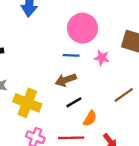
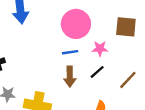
brown arrow: (66, 80) -> (70, 77), turned -60
black line: (74, 102) -> (97, 72), moved

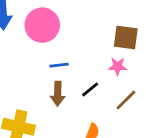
pink circle: (76, 24) -> (42, 25), moved
pink star: (100, 49) -> (118, 66), moved

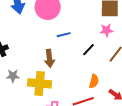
brown arrow: (58, 94) -> (49, 58), moved

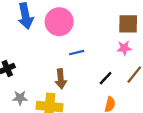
black line: (88, 50) -> (106, 78), moved

